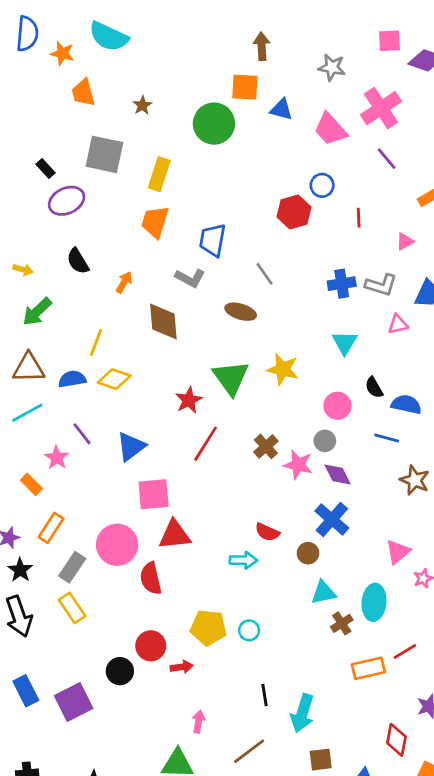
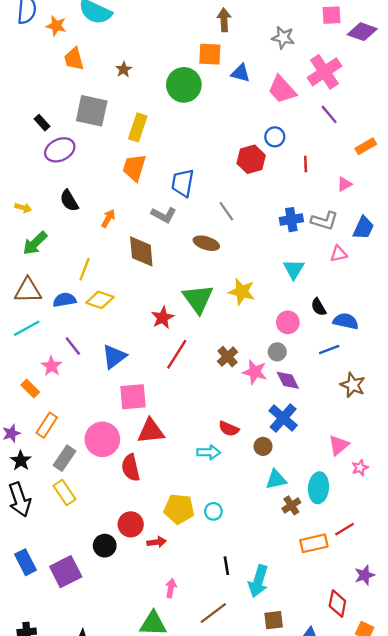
blue line: (387, 438) -> (329, 350), turned -36

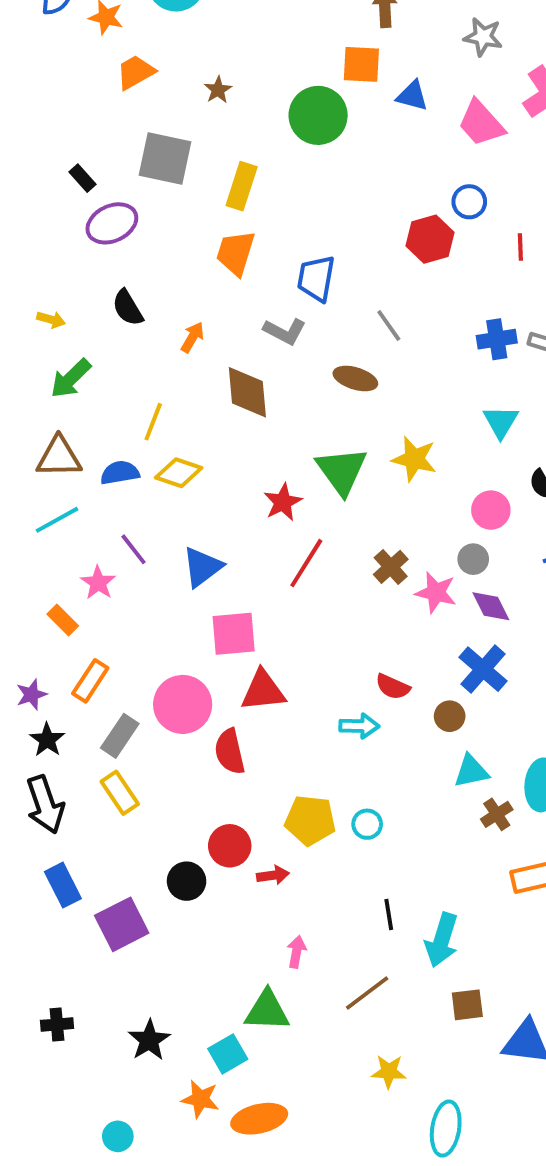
orange trapezoid: (74, 59) -> (135, 72), turned 75
blue rectangle: (26, 562) -> (63, 885), moved

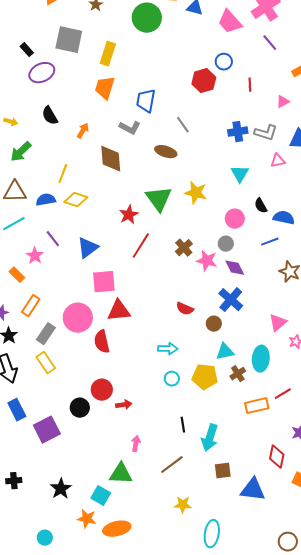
cyan arrow: (359, 726) -> (168, 349), moved
yellow pentagon: (310, 820) -> (205, 377), moved
cyan square: (228, 1054) -> (101, 496), turned -30

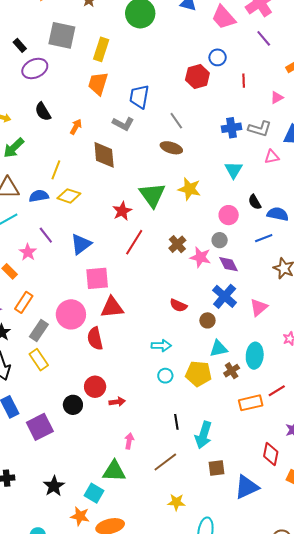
brown ellipse: (166, 152) -> (171, 148), moved
pink triangle: (278, 323) -> (259, 307), moved
blue triangle: (253, 490) -> (247, 487), turned -32

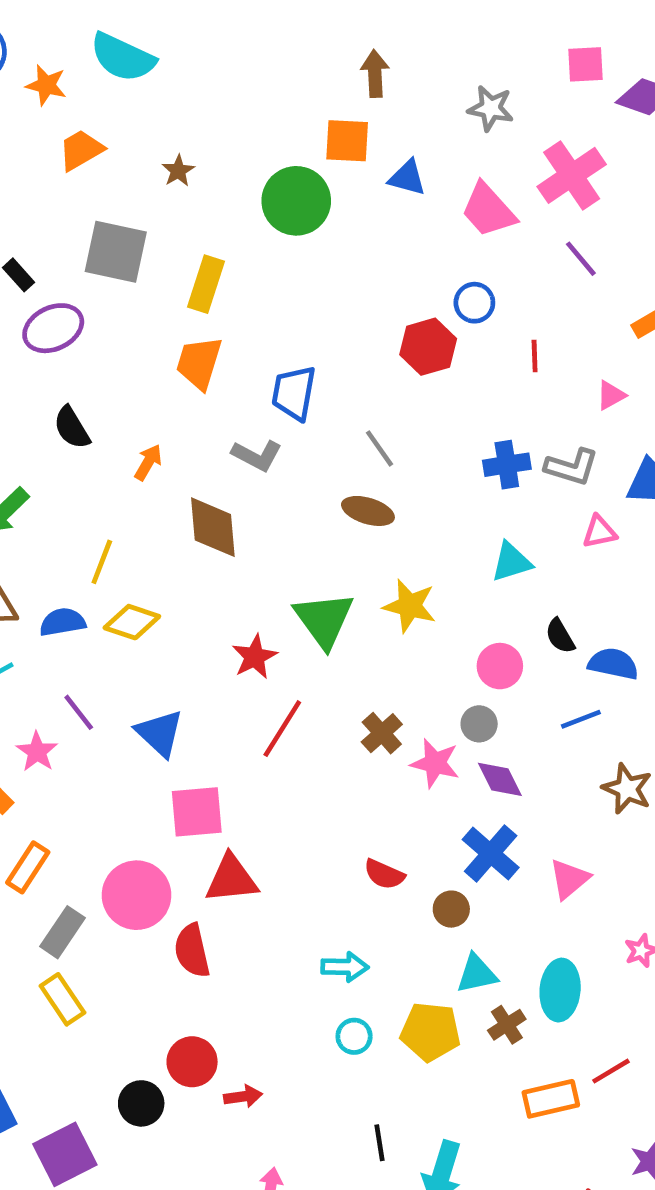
cyan triangle: (234, 170) -> (511, 562), turned 42
blue triangle: (81, 244) -> (160, 733), turned -40

